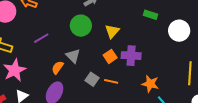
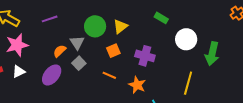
green circle: (81, 26) -> (95, 26), moved
purple cross: (131, 56) -> (145, 56), moved
gray square: (92, 79) -> (79, 63), moved
orange star: (150, 84) -> (137, 85), moved

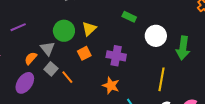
orange line: (109, 75) -> (67, 77), moved, turned 32

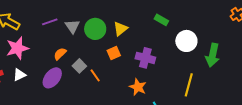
gray triangle: (48, 49) -> (72, 26), moved

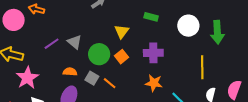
green rectangle: (161, 20) -> (151, 17), moved
green circle: (95, 29) -> (99, 54), moved
orange semicircle: (60, 54) -> (70, 72), turned 64

